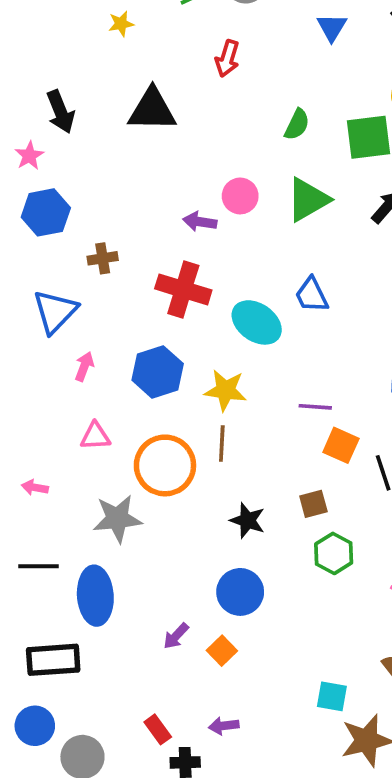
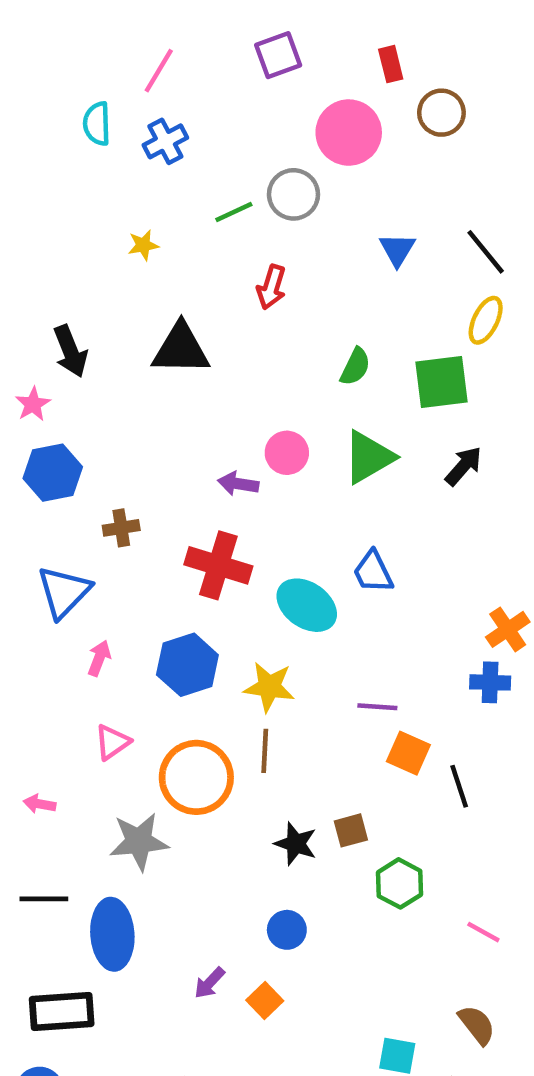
pink triangle: (95, 436) -> (112, 742), turned -32
brown square: (313, 504) -> (351, 830), moved
blue circle: (240, 592) -> (287, 930), size x0.7

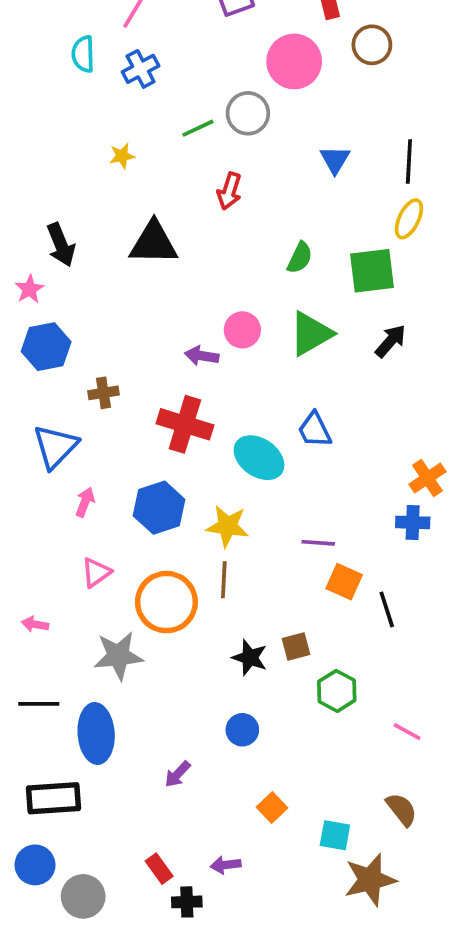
black line: (486, 252) -> (409, 161), turned 42
orange square: (265, 1001) -> (272, 808), moved

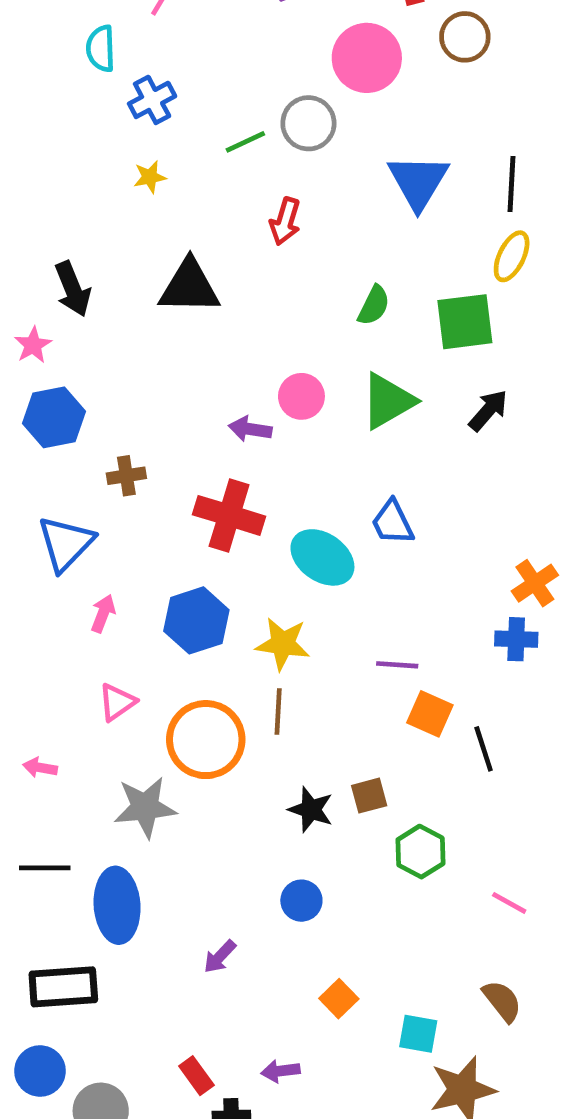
blue cross: (141, 69) -> (152, 100), moved
blue triangle: (335, 160) -> (418, 182), size x1.6

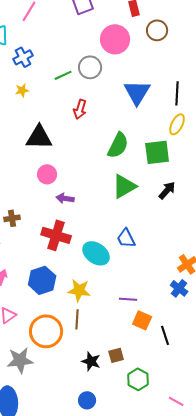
green semicircle: (374, 305) -> (118, 145), size x1.5
pink circle: (301, 396) -> (47, 174), moved
blue cross: (516, 639) -> (179, 288), turned 36

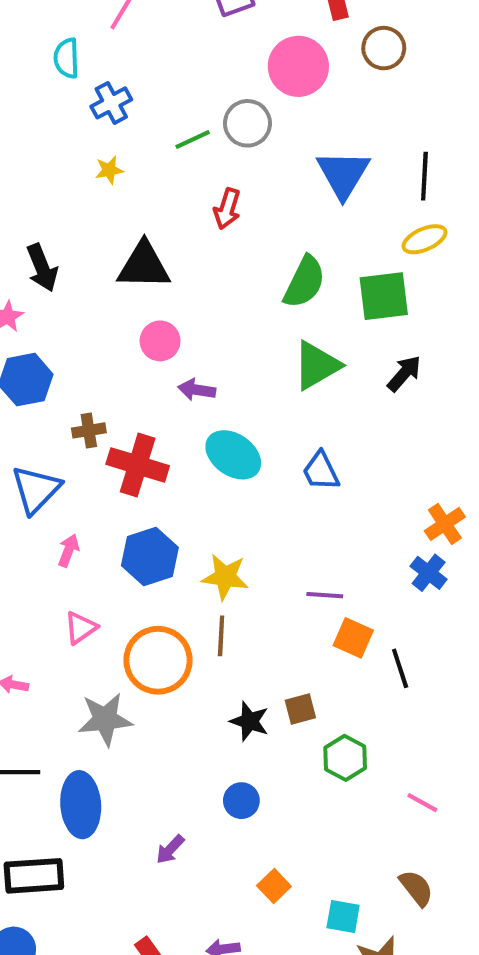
yellow ellipse: (177, 124) -> (424, 239), turned 40
red cross: (56, 235) -> (138, 465), moved
cyan ellipse: (96, 253) -> (233, 455), moved

